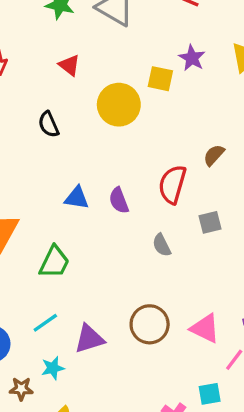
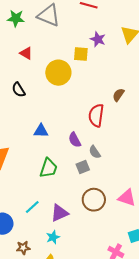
purple semicircle: (119, 200) -> (75, 140), moved
gray square: (210, 222) -> (83, 167), moved
green trapezoid: (54, 262) -> (49, 168), moved
cyan star: (53, 368) -> (53, 237), moved

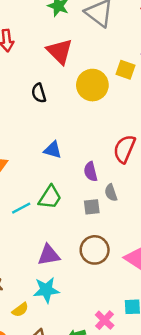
red triangle: (26, 53) -> (60, 51), size x1.6
cyan line: (32, 207) -> (21, 208), moved
cyan star: (53, 237) -> (46, 290), moved, size x1.5

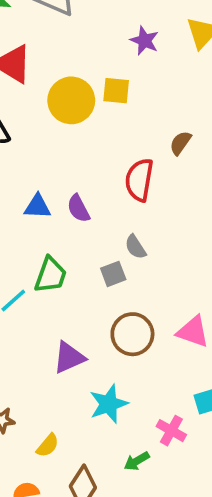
yellow square: (125, 70) -> (116, 91), moved
purple semicircle: (91, 172) -> (78, 208), moved
cyan star: (46, 290) -> (109, 404), moved

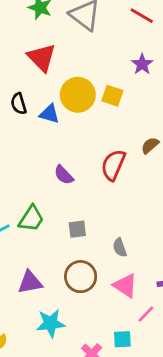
blue triangle: (38, 207) -> (49, 114), moved
purple semicircle: (78, 208) -> (64, 175), turned -30
gray semicircle: (135, 247) -> (120, 248), moved

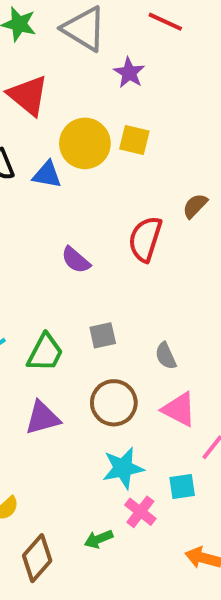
purple star: (142, 64) -> (129, 73), moved
green trapezoid: (31, 219) -> (45, 353), moved
cyan star: (51, 323) -> (123, 468), moved

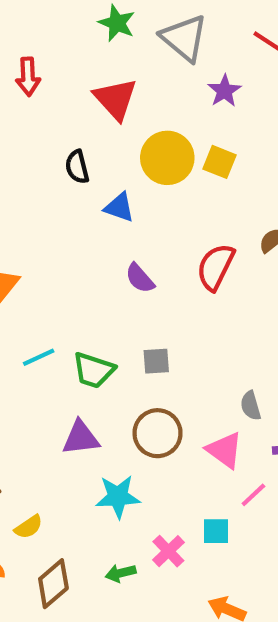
blue triangle: (47, 175) -> (119, 207), moved
green trapezoid: (45, 353) -> (94, 370), turned 72
gray semicircle: (166, 356) -> (251, 406), moved
cyan star: (123, 468) -> (118, 497), moved

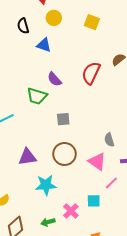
yellow circle: (167, 158) -> (54, 18), moved, size x0.6
green trapezoid: (94, 370) -> (37, 96), moved

